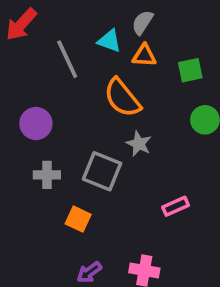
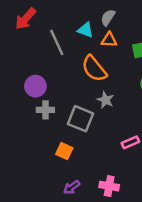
gray cross: (47, 175) -> (45, 110), moved

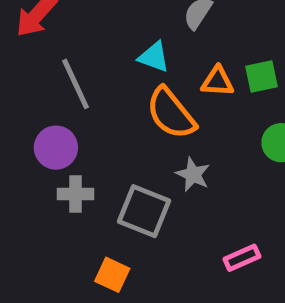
cyan triangle: (85, 30) -> (154, 57), moved
orange triangle: (109, 40) -> (217, 81), moved
gray line: (57, 42) -> (75, 84), moved

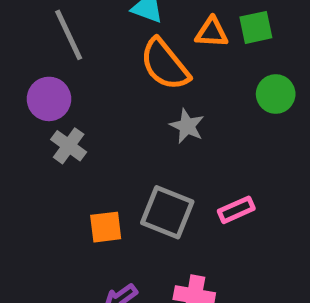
gray cross: (75, 194) -> (69, 146), turned 36
gray square: (144, 211) -> (167, 212), moved
orange square: (112, 275) -> (106, 227), turned -32

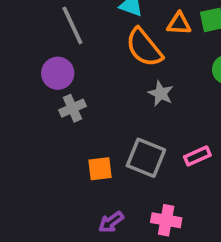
gray cross: (69, 146) -> (72, 108), turned 30

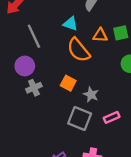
gray star: (161, 93) -> (91, 95), moved
orange square: (100, 169) -> (68, 83), moved, turned 35

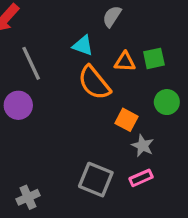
orange square: (68, 83) -> (126, 120), moved
gray cross: (34, 88) -> (28, 197), moved
gray star: (91, 95) -> (143, 146), moved

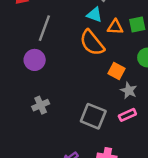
cyan triangle: (83, 46) -> (94, 15), moved
gray line: (31, 63) -> (44, 28), turned 45
gray cross: (28, 197) -> (41, 105), moved

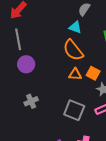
orange triangle: (115, 27) -> (75, 74), moved
gray line: (44, 28) -> (18, 39), moved, turned -30

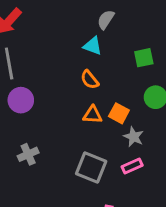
orange semicircle: (73, 50) -> (90, 80), size x0.6

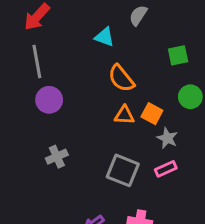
cyan triangle: (93, 46) -> (104, 37), moved
orange semicircle: (90, 80) -> (121, 78), size x1.4

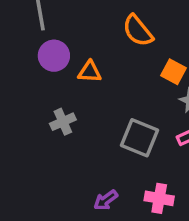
orange triangle: (124, 115) -> (90, 72), moved

